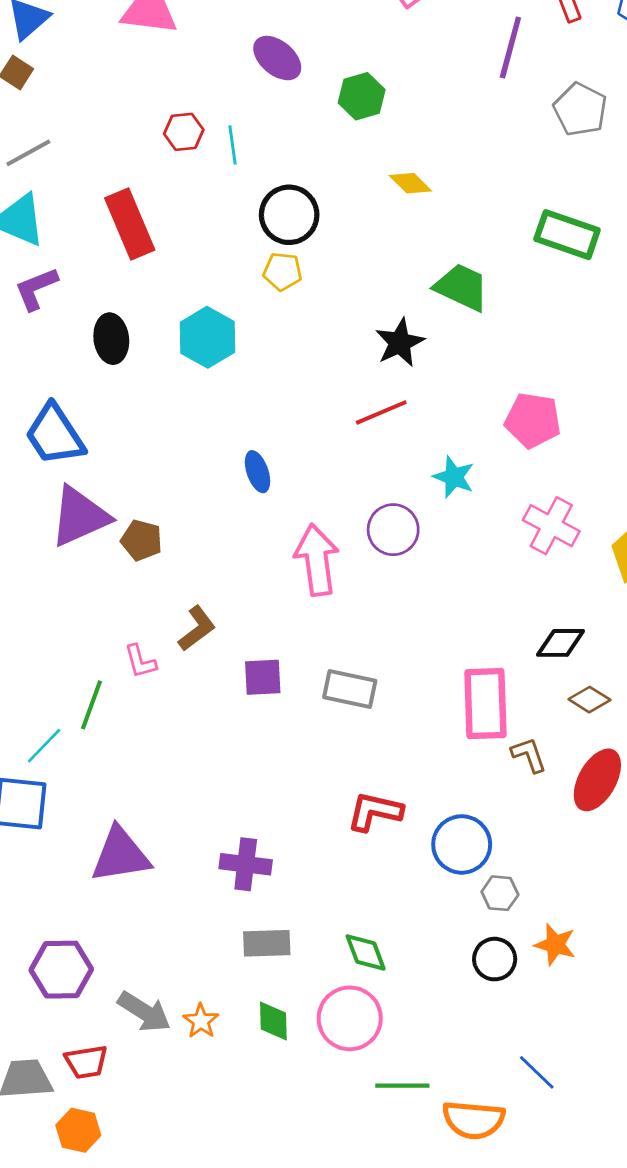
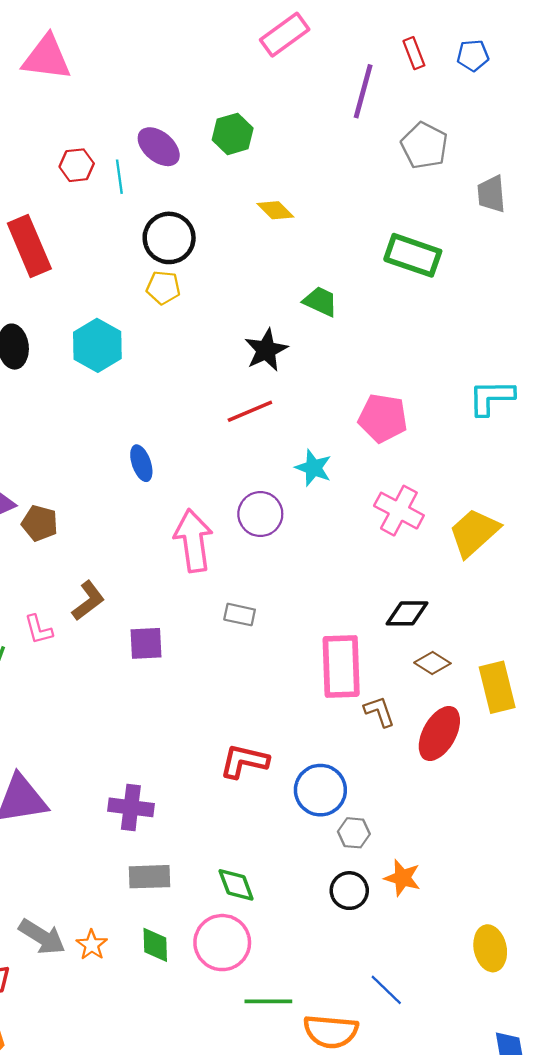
purple ellipse: (277, 58) -> (159, 147), moved
green trapezoid: (462, 287) -> (320, 301), size x0.7
gray rectangle: (350, 689) -> (240, 615), moved, size x0.7

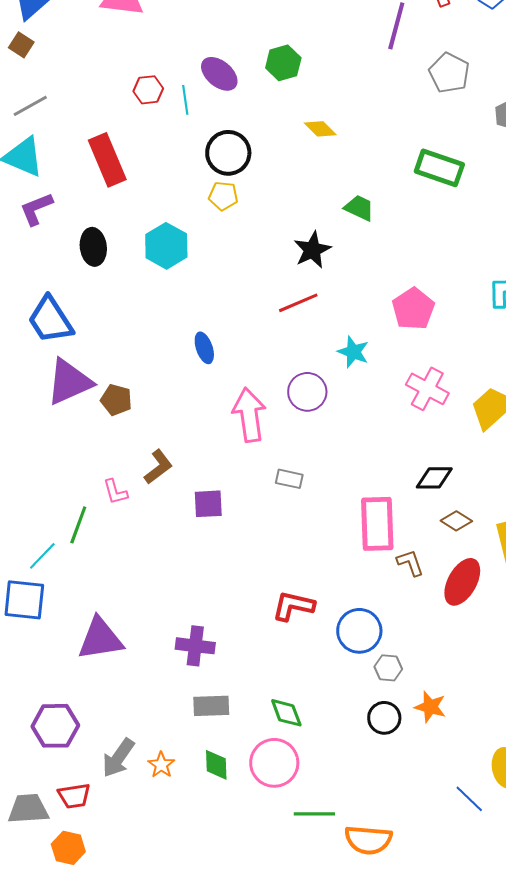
pink pentagon: (383, 418) -> (413, 309), turned 30
gray arrow: (42, 937) -> (118, 758), turned 93
blue line: (386, 990) -> (469, 799), moved

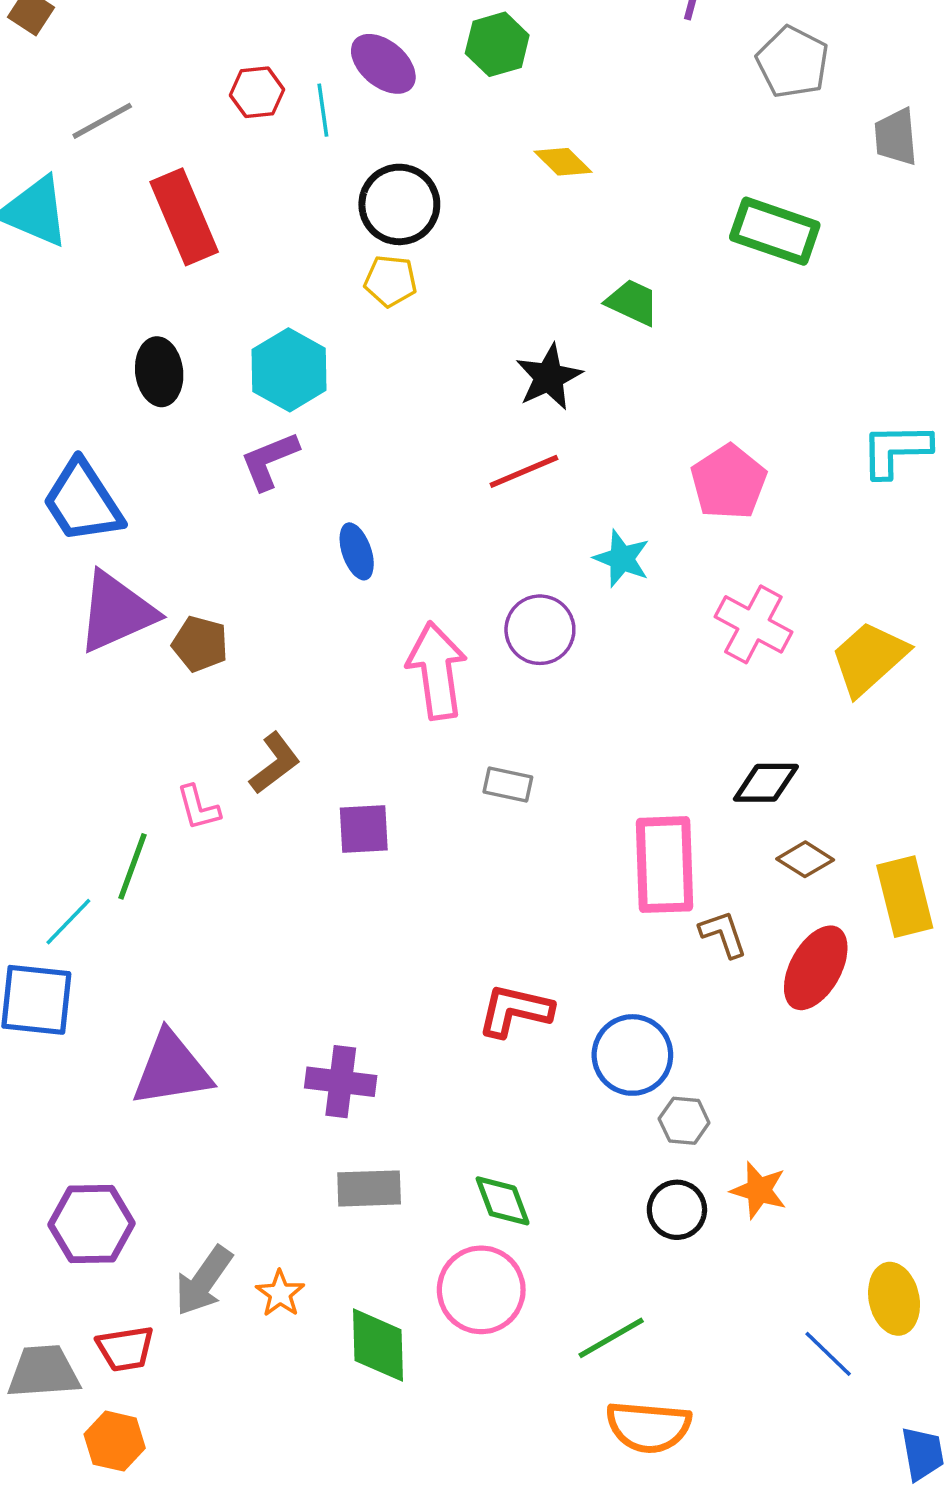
gray line: (30, 106) -> (102, 121), moved
purple L-shape: (36, 209) -> (269, 461), moved
green diamond: (216, 765) -> (378, 1345), moved, size x1.4
green line: (314, 814) -> (611, 1338), moved, turned -30

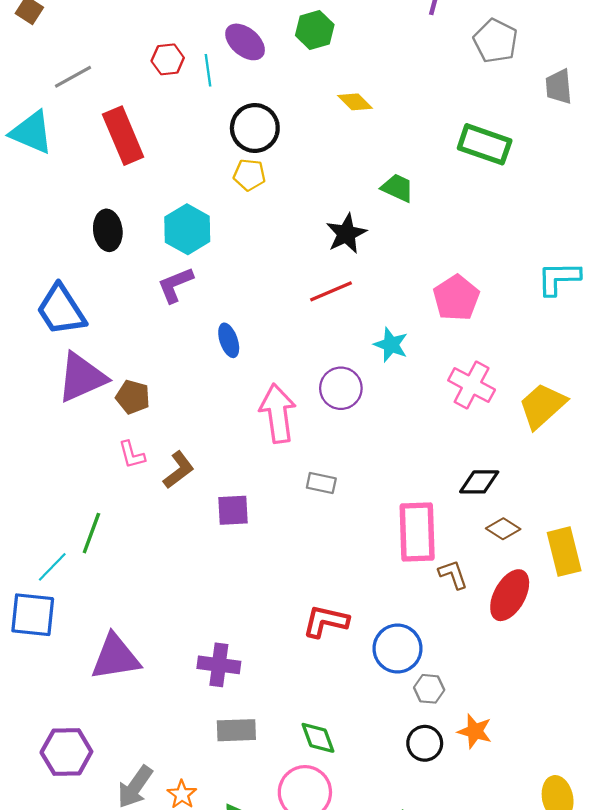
pink L-shape: (198, 808) -> (132, 455), moved

